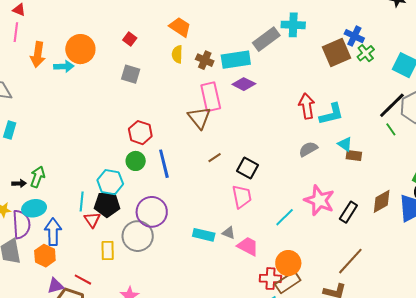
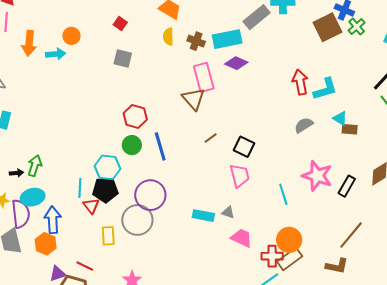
orange circle: (80, 49) -> (71, 36), size x0.6
cyan line: (285, 217) -> (283, 194), turned -60
pink trapezoid: (248, 246) -> (242, 238), moved

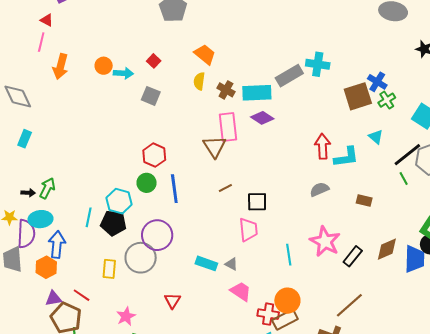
cyan arrow: (56, 54) -> (123, 73), moved
cyan triangle: (340, 118) -> (376, 137), moved
black square: (244, 147) -> (257, 202), turned -35
red triangle: (91, 206) -> (172, 301), moved

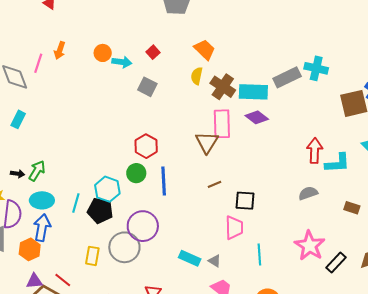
pink line: (41, 42) -> (38, 63), moved
orange arrow: (61, 67) -> (60, 50), size x0.7
brown cross: (226, 90) -> (223, 87), size x1.4
cyan ellipse: (41, 219) -> (42, 200), moved
cyan line: (289, 255) -> (259, 254), moved

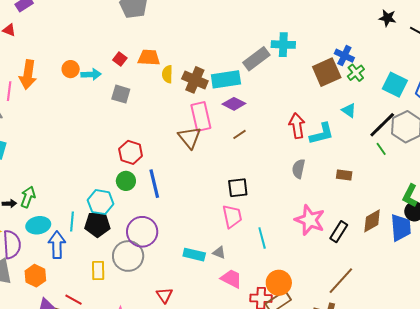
orange arrow: (60, 50) -> (28, 75), size x1.6
orange trapezoid: (205, 50) -> (149, 58), moved, turned -30
brown line: (215, 184) -> (239, 134), moved
gray semicircle: (308, 193) -> (299, 169), turned -48
blue arrow: (42, 228) -> (57, 245), moved

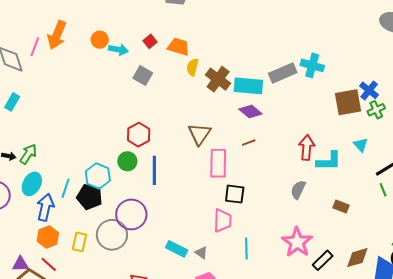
pink rectangle: (201, 117) -> (218, 163), moved
cyan ellipse: (38, 225) -> (32, 184), turned -65
orange hexagon: (35, 276) -> (48, 237), moved

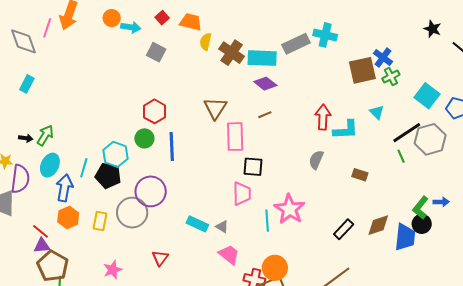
pink star: (297, 242) -> (289, 209), moved
red line: (49, 264) -> (40, 231), moved

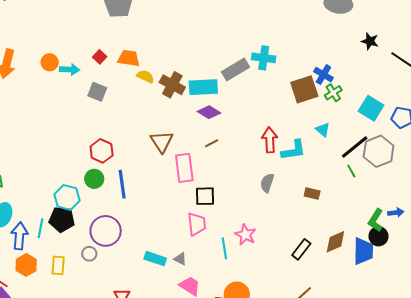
yellow semicircle: (206, 42) -> (145, 76), turned 108
cyan line: (84, 168) -> (41, 228), moved
pink star: (289, 209) -> (246, 235), size x0.7
gray circle: (132, 213) -> (89, 254), size x0.5

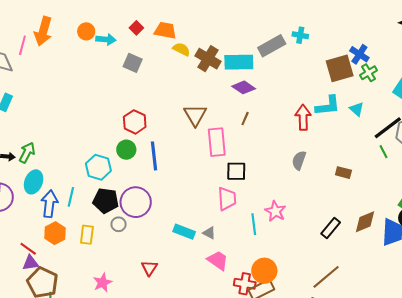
cyan cross: (264, 58) -> (300, 35), size x0.7
brown line: (212, 143) -> (245, 119), turned -40
cyan L-shape: (294, 150) -> (328, 106), moved
black pentagon: (62, 219) -> (106, 201), moved

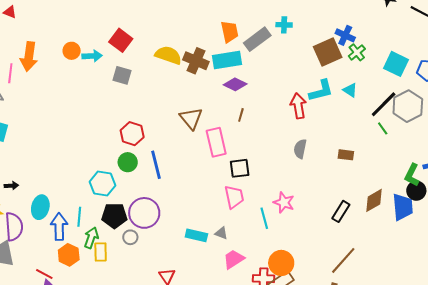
red square: (136, 28) -> (121, 40), size x1.6
orange trapezoid: (165, 30) -> (229, 32), moved, turned 75
yellow semicircle: (181, 49) -> (168, 55), size x1.5
green arrow: (27, 153) -> (91, 238), moved
pink trapezoid: (218, 260) -> (234, 259), turned -60

